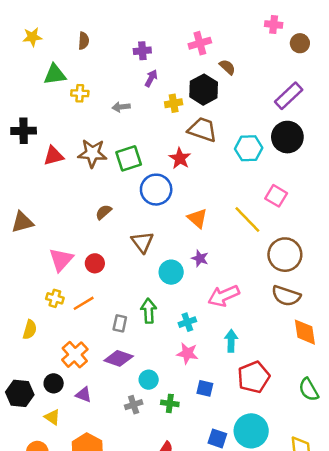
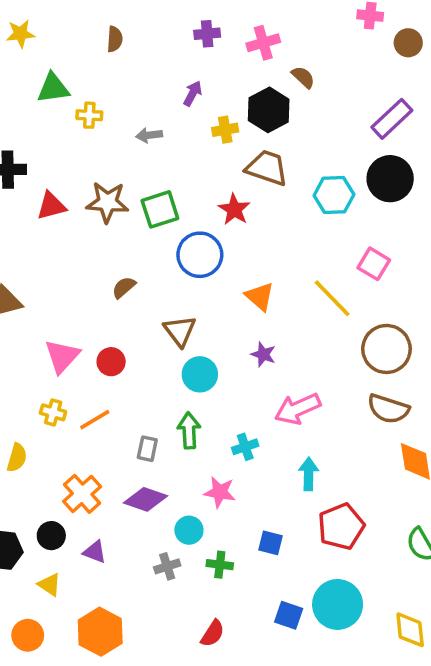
brown semicircle: (84, 41) -> (115, 39), moved
purple cross: (142, 51) -> (207, 34), moved
cyan circle: (171, 272) -> (200, 374), moved
pink star: (187, 353) -> (220, 492), moved

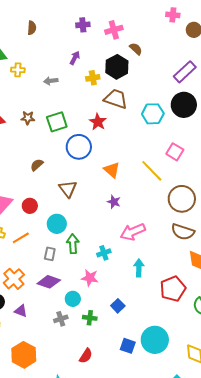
brown star: (107, 202) -> (28, 118), size x0.6
cyan circle: (200, 374) -> (57, 224), moved
red pentagon: (341, 527) -> (173, 289), moved
blue square: (271, 543) -> (118, 306), turned 32

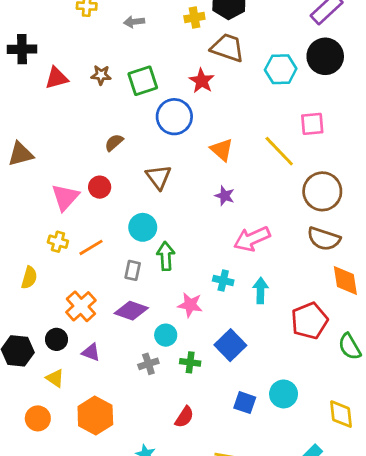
pink square: (175, 152) -> (312, 124), turned -36
red circle: (30, 206) -> (100, 187), moved
cyan cross: (104, 253) -> (223, 280), moved, turned 32
blue square: (118, 306) -> (230, 345), size x1.5
cyan circle: (155, 340) -> (284, 394), size x0.7

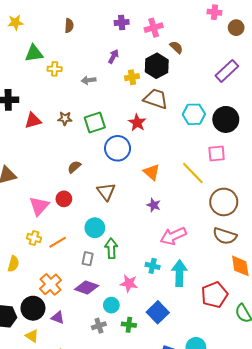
black circle: (325, 56) -> (226, 119), moved
cyan arrow: (261, 291) -> (179, 273), size x1.4
black circle: (57, 339) -> (33, 308), size x1.5

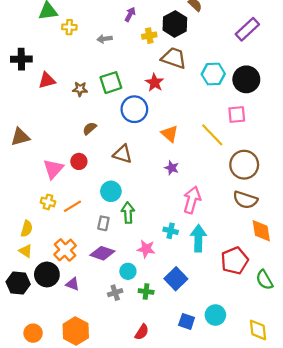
brown star: (65, 118) -> (80, 89), moved
brown triangle: (106, 192) -> (123, 154), turned -36
pink arrow: (173, 236) -> (192, 200), turned 130
yellow triangle: (32, 336) -> (26, 251), moved

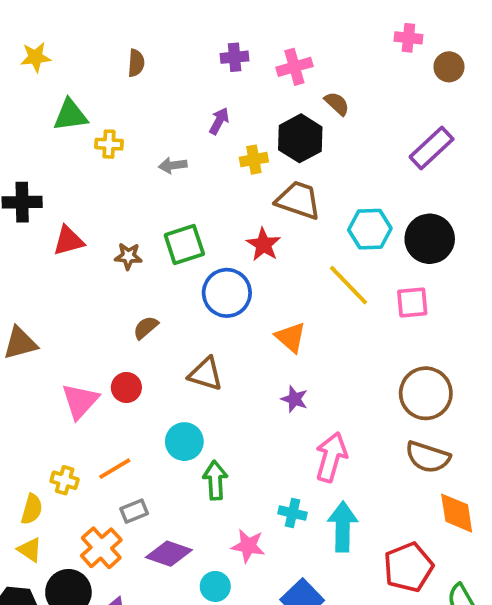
yellow line: (212, 135) -> (349, 285), moved
yellow cross: (48, 202) -> (65, 480), moved
gray rectangle: (103, 223) -> (134, 511), moved, turned 56

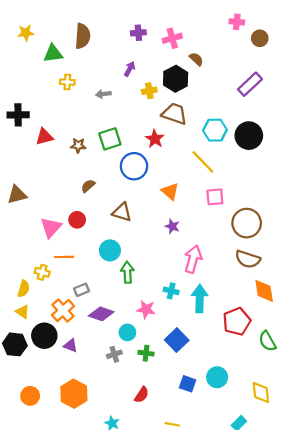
brown semicircle: (136, 63) -> (83, 36), size x1.6
green triangle: (70, 115) -> (53, 54), moved
pink square: (412, 302) -> (215, 197), moved
orange line: (115, 469) -> (64, 257), moved, turned 30

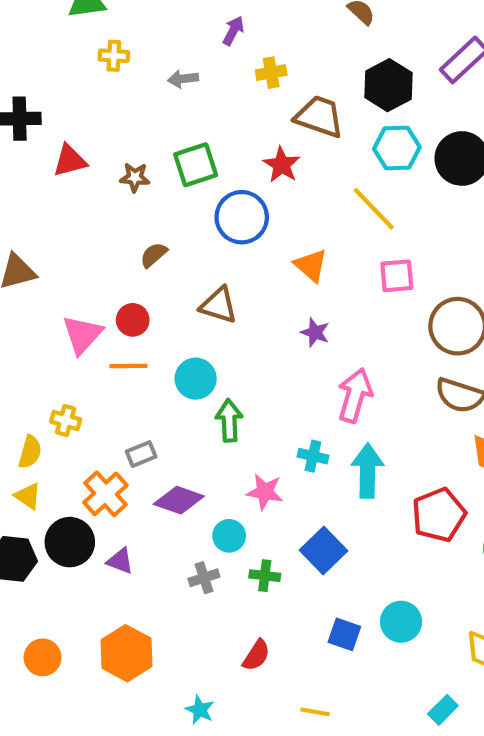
black hexagon: (176, 79) -> (388, 85), moved
orange line: (64, 257) -> (129, 366), moved

